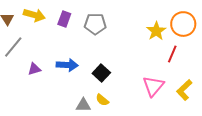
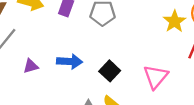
pink triangle: (153, 86) -> (156, 77), moved

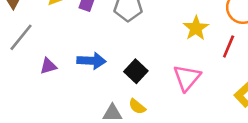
yellow star: (175, 21) -> (196, 28), moved

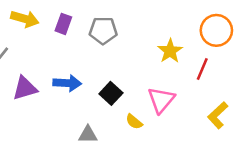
purple triangle: (48, 66) -> (25, 88), size x1.5
yellow semicircle: (137, 107) -> (134, 122), moved

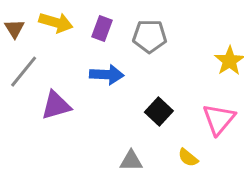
blue arrow: (67, 83) -> (107, 75), moved
yellow semicircle: (134, 122) -> (188, 158), moved

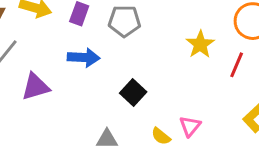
pink triangle: (219, 119) -> (190, 126), moved, size x0.7

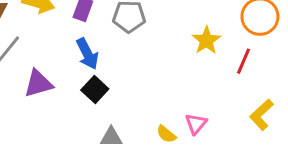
blue arrow: (84, 58) -> (87, 54), turned 60
black square: (133, 92) -> (95, 89), moved

